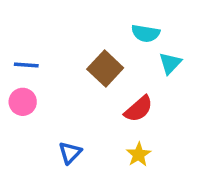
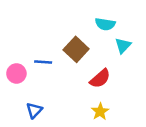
blue line: (26, 65) -> (43, 62), moved
blue triangle: (70, 153) -> (34, 110), moved

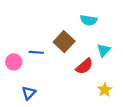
cyan triangle: (123, 46) -> (104, 50), moved
yellow star: (100, 112) -> (105, 90), moved

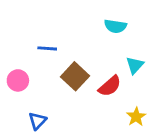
brown square: (64, 42) -> (75, 76), moved
blue line: (36, 52) -> (47, 48), moved

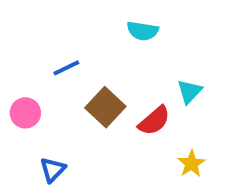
cyan semicircle: (115, 26) -> (143, 31), moved
blue line: (47, 48) -> (66, 68), turned -30

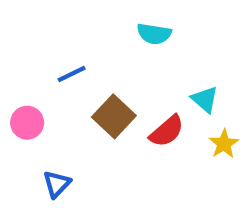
cyan triangle: (189, 91) -> (205, 99), turned -32
yellow star: (191, 164) -> (224, 144), moved

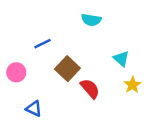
red semicircle: (167, 131) -> (90, 89), moved, turned -90
blue triangle: (57, 184) -> (34, 109), turned -49

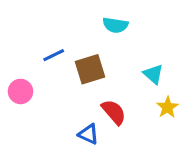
brown square: (67, 69) -> (90, 69), moved, turned 30
blue triangle: (34, 109) -> (88, 134), moved

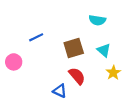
cyan semicircle: (115, 25) -> (97, 20), moved
brown square: (90, 69) -> (74, 48), moved

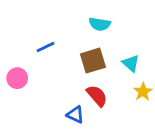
cyan semicircle: (97, 20) -> (100, 24), moved

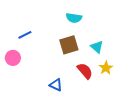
blue line: (46, 47) -> (25, 35), moved
red semicircle: (97, 96) -> (85, 71), moved

